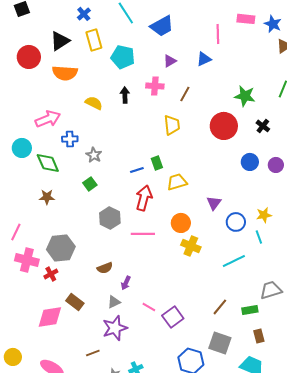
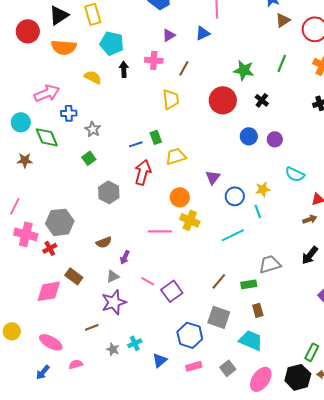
cyan pentagon: (123, 57) -> (112, 43), moved
brown star: (47, 197) -> (25, 160), moved
pink line: (143, 234) -> (160, 231), moved

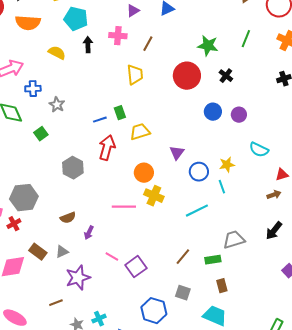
green square: (89, 158) -> (41, 134), moved
gray triangle: (113, 276) -> (62, 252), moved
gray square: (219, 317) -> (183, 293), size x0.7

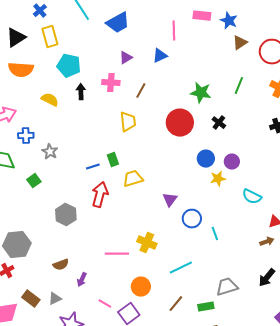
yellow star: (227, 165) -> (218, 179), moved
orange circle: (144, 173) -> (141, 287), moved
cyan line: (197, 211) -> (181, 268), moved

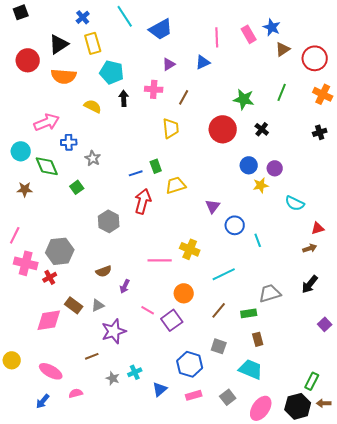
pink rectangle: (202, 16) -> (249, 34), moved, turned 54

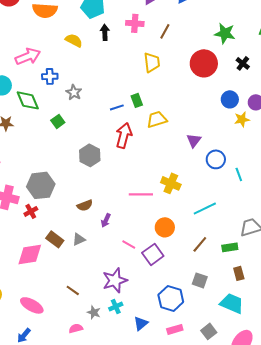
purple star: (114, 331) -> (115, 280), moved
brown line: (92, 356) -> (73, 290), turned 56
pink semicircle: (76, 393) -> (76, 328), moved

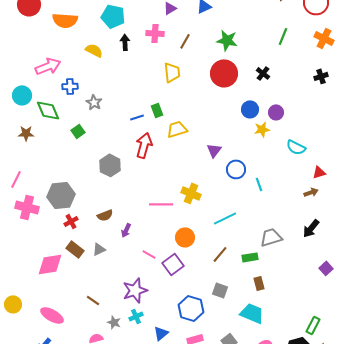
green star: (225, 33) -> (227, 40), moved
red cross: (31, 211) -> (71, 221), moved

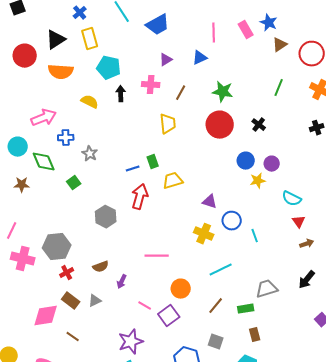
purple triangle: (214, 150) -> (210, 202), turned -49
red triangle: (319, 172) -> (299, 222), moved, turned -48
yellow cross: (191, 193) -> (204, 234), moved
brown line: (93, 300) -> (73, 337), moved

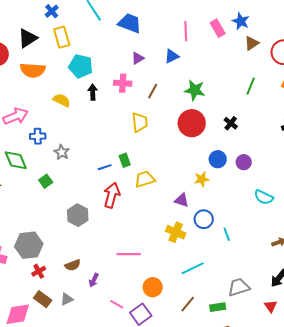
blue trapezoid: (158, 25) -> (130, 23), turned -130
yellow star: (258, 181) -> (202, 179), moved
red triangle: (299, 222) -> (271, 306), moved

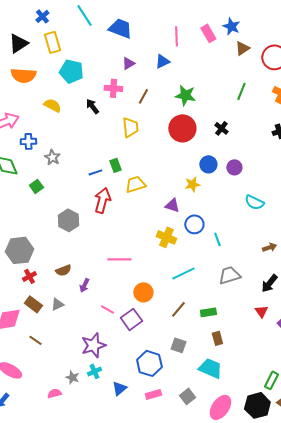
black arrow: (93, 92) -> (92, 106), moved, turned -35
gray trapezoid: (239, 287) -> (229, 275), moved

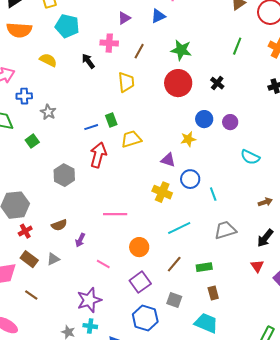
purple square: (131, 319) -> (140, 282), moved
cyan cross: (94, 371) -> (90, 326), turned 32

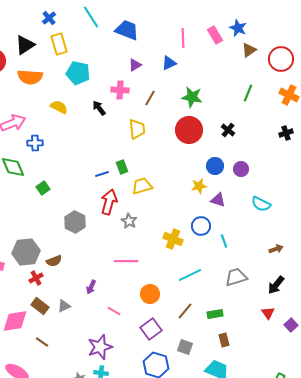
gray star: (48, 112) -> (129, 221), moved
purple triangle: (168, 160) -> (218, 200), moved
brown semicircle: (59, 225) -> (54, 261), moved

